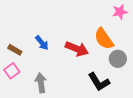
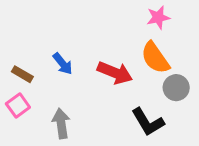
pink star: (120, 12) -> (158, 17), moved

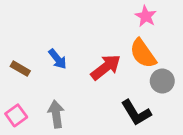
pink star: (158, 17) -> (146, 16), turned -30
red arrow: (115, 73) -> (106, 67), turned -60
pink square: (18, 106) -> (16, 115), moved

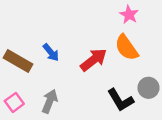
brown rectangle: (20, 69) -> (18, 61), size x1.6
gray circle: (162, 81) -> (148, 88), moved
gray arrow: (56, 114) -> (50, 101), turned 30

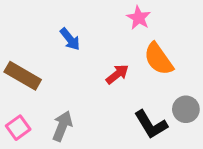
pink star: (129, 15) -> (139, 18), moved
blue arrow: (51, 52) -> (70, 39), moved
red arrow: (94, 60) -> (117, 74), size x0.7

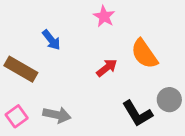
pink star: (139, 18) -> (104, 16), moved
blue arrow: (70, 39) -> (51, 40), moved
gray arrow: (62, 126) -> (57, 115), turned 80

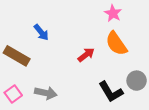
pink star: (104, 16) -> (113, 13), moved

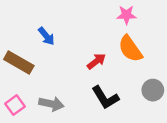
pink star: (113, 13) -> (127, 15), turned -30
black L-shape: (111, 92) -> (105, 98), moved

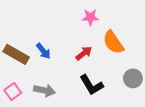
pink star: (127, 15) -> (90, 17), moved
blue arrow: (46, 36) -> (43, 51), moved

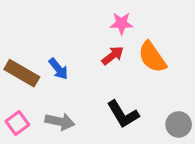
red arrow: (84, 53) -> (113, 56), moved
gray circle: (133, 78) -> (179, 124), moved

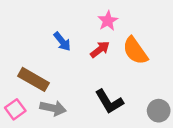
pink star: (121, 23) -> (108, 21), turned -30
blue arrow: (58, 69) -> (62, 42), moved
brown rectangle: (22, 73) -> (33, 79), moved

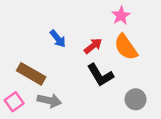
pink star: (108, 21) -> (121, 16), moved
black L-shape: (109, 102) -> (100, 75), moved
gray circle: (159, 111) -> (136, 99), moved

